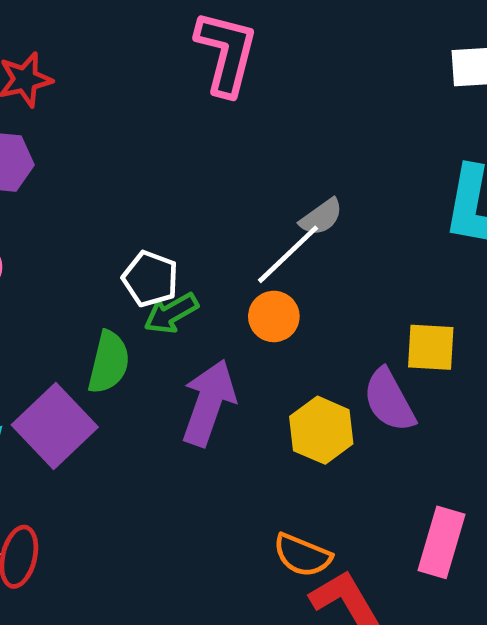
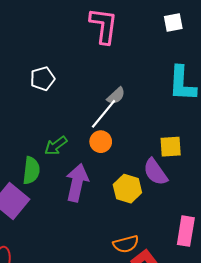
pink L-shape: (226, 53) -> (104, 26), moved
white pentagon: (150, 279) -> (42, 79), moved, turned -30
orange semicircle: (302, 555) -> (126, 244), turned -30

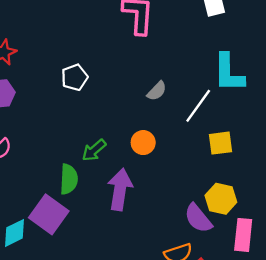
white line: (104, 114) -> (198, 106), moved
purple semicircle: (155, 172) -> (198, 218), moved
yellow hexagon: (127, 189) -> (221, 199), moved

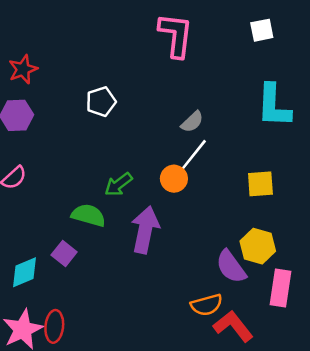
white line: (198, 106) -> (192, 157), moved
green semicircle: (69, 179) -> (88, 215), turned -80
purple square: (49, 214) -> (64, 253), size x0.6

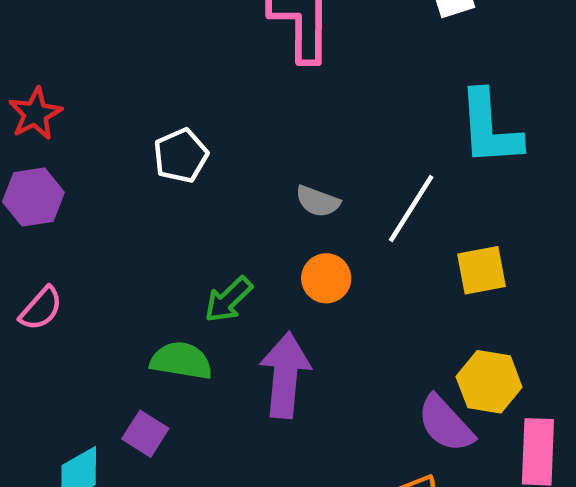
gray semicircle: (192, 122) -> (318, 201), moved, turned 70
white line: (192, 157) -> (411, 208), moved

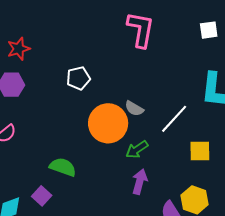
orange circle: (326, 278) -> (108, 123), moved, size x1.8
green arrow: (228, 300) -> (137, 150), moved
purple arrow: (285, 375) -> (140, 182), moved, size x0.7

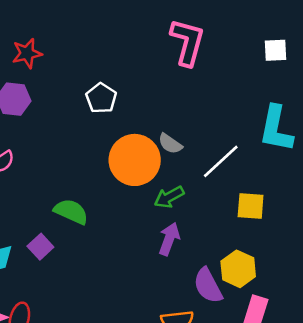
white pentagon: (78, 78) -> (101, 98), turned -30

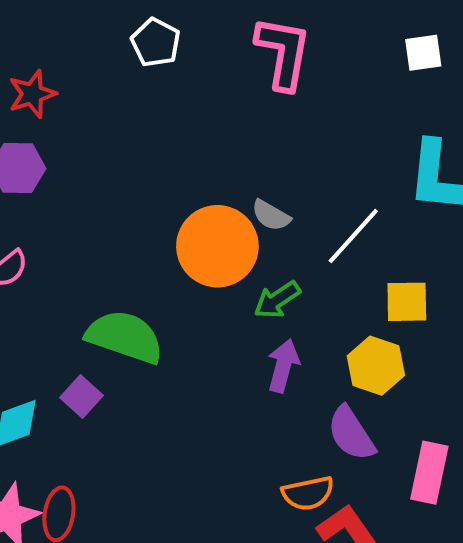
white pentagon: (101, 98) -> (156, 42), moved
green semicircle: (71, 212) -> (125, 337), size x1.4
yellow hexagon: (238, 269) -> (376, 366), moved

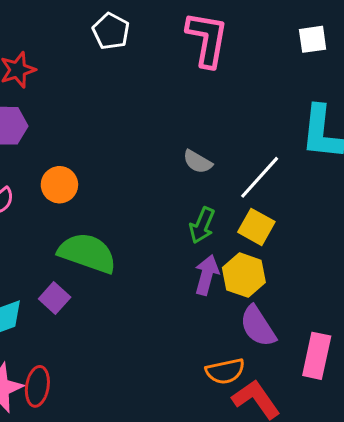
orange circle: (217, 246) -> (59, 185), moved, size x0.6
green arrow: (277, 300) -> (202, 225), turned -33
yellow square: (407, 302) -> (256, 227), moved, turned 30
yellow hexagon: (376, 366) -> (244, 275), moved

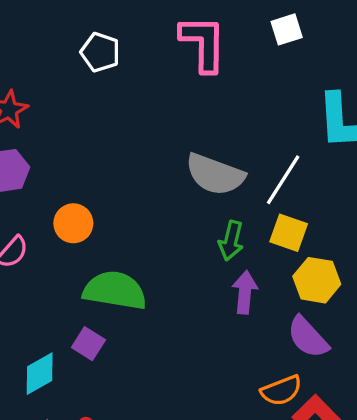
white square: (313, 39) -> (287, 29), moved
gray semicircle: (198, 162) -> (215, 174), size x1.8
yellow hexagon: (244, 275) -> (317, 280), moved

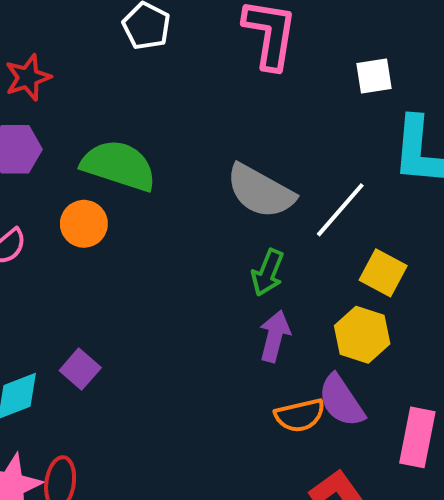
white square: (287, 29) -> (374, 76), moved
yellow square: (289, 233) -> (383, 273), moved
green semicircle: (115, 290) -> (119, 166), moved
orange semicircle: (281, 390) -> (300, 415), moved

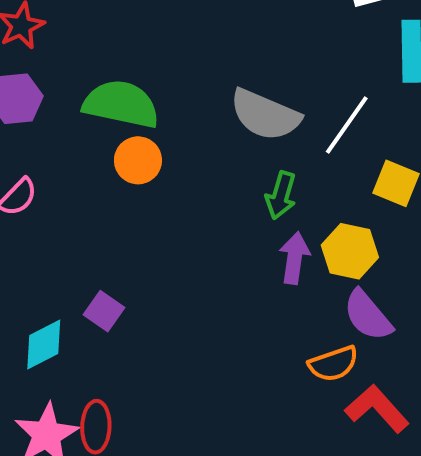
orange circle: (84, 224) -> (138, 160), moved
yellow hexagon: (362, 335) -> (350, 251), moved
orange semicircle: (300, 415) -> (333, 364), moved

